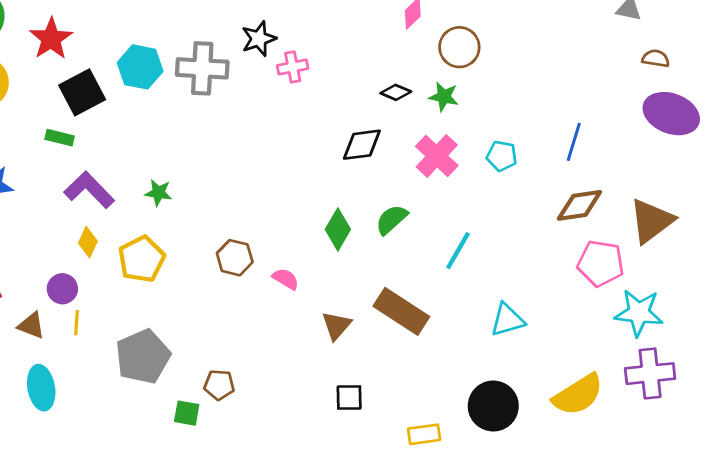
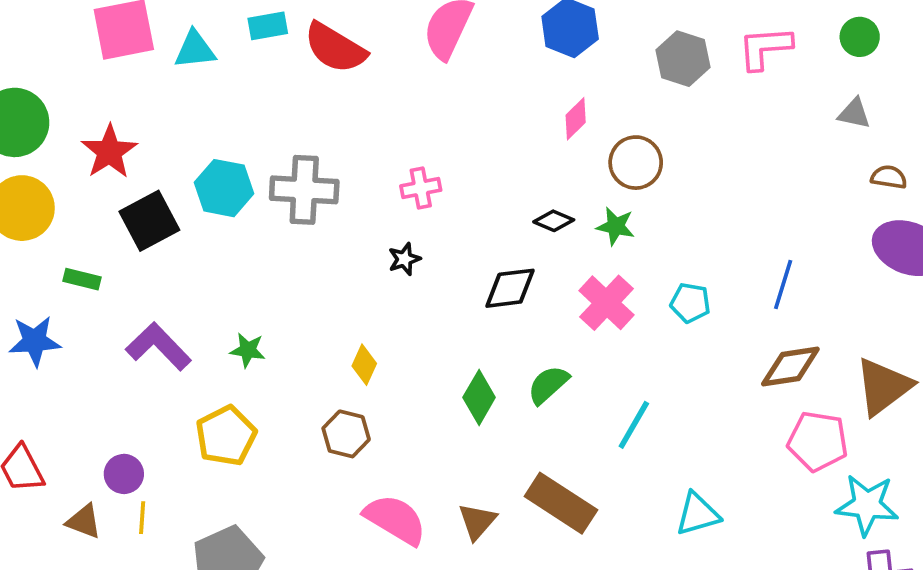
black star: (259, 39) -> (404, 259), moved, size x0.7
green rectangle: (60, 138) -> (82, 279), moved
yellow diamond: (88, 242) -> (364, 365), moved
pink semicircle: (286, 279) -> (395, 520), moved, size x1.8

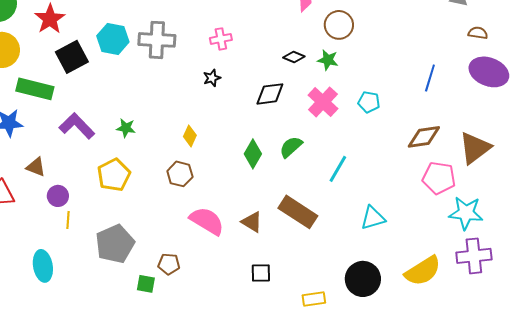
green rectangle: (82, 279) -> (35, 89), size x1.8
blue line: (783, 285) -> (430, 78), moved
brown triangle: (84, 521) -> (36, 167), moved
brown triangle: (477, 521) -> (252, 222), turned -40

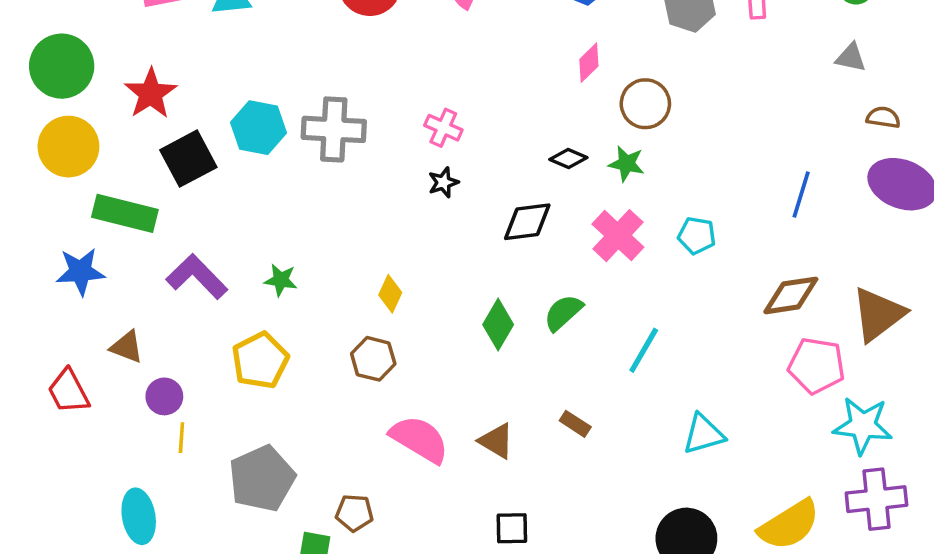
pink cross: (221, 39) -> (443, 128), turned 35
black star: (212, 78) -> (443, 182), moved
brown rectangle: (298, 212) -> (575, 424), size x0.5

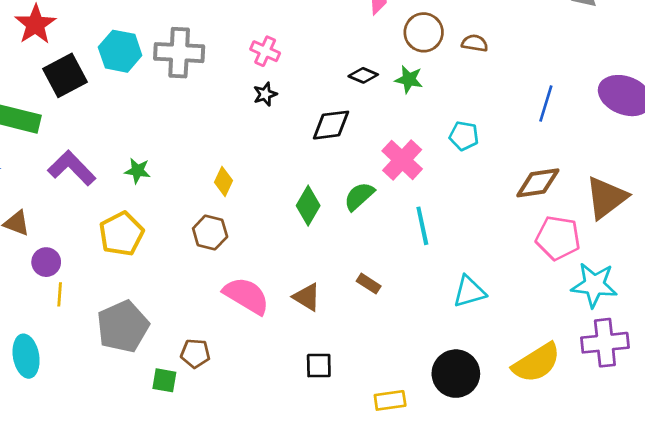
brown semicircle: (883, 117) -> (475, 43), moved
pink cross: (618, 236) -> (402, 160), moved
cyan line: (644, 350) -> (422, 226), turned -42

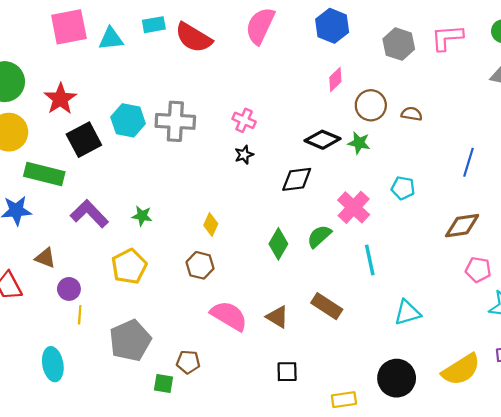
black diamond: (363, 75) -> (322, 140), size x1.5
pink pentagon: (558, 238) -> (478, 270), size x0.7
brown rectangle: (369, 284) -> (327, 306), size x1.6

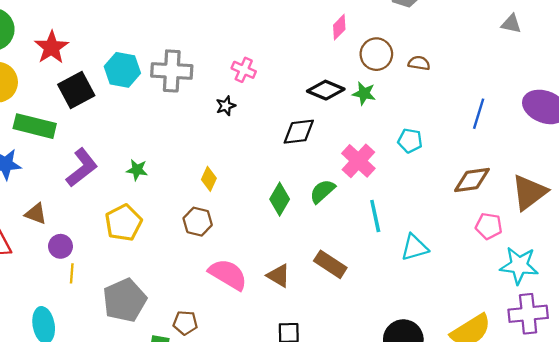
black star: (244, 155) -> (226, 106), moved
purple L-shape: (89, 214) -> (82, 168), turned 96
cyan triangle: (407, 313) -> (415, 247), moved

